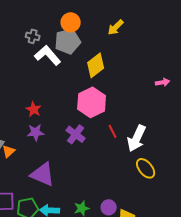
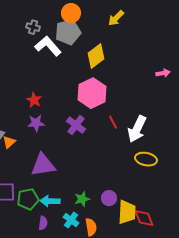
yellow ellipse: (146, 168) -> (146, 159), turned -40
purple triangle: (43, 174) -> (43, 165), turned -32

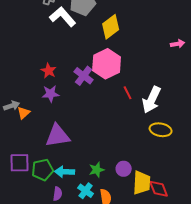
purple cross: (76, 125) -> (84, 76), moved

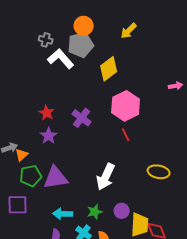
pink hexagon: (107, 64) -> (126, 106), moved
purple star: (51, 94) -> (49, 136), turned -30
white arrow: (152, 100) -> (106, 177), moved
green pentagon: (43, 170) -> (31, 176), moved

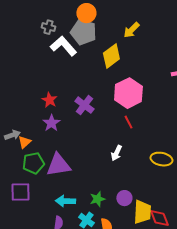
yellow arrow: (129, 31) -> (131, 30), moved
gray pentagon: (81, 45) -> (83, 32), turned 30
white arrow: (106, 177) -> (116, 153), moved, size x0.6

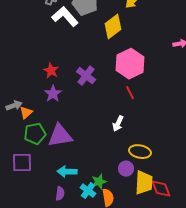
yellow ellipse: (161, 159) -> (140, 152), moved
green star: (97, 199) -> (99, 182), moved

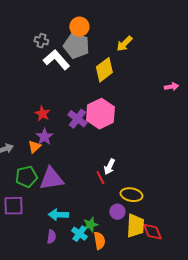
pink hexagon: (130, 64) -> (100, 114), moved
red line: (130, 93) -> (100, 178), moved
orange triangle: (26, 113) -> (34, 147), moved

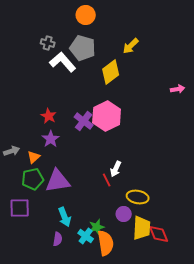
orange circle: (79, 27) -> (86, 15), moved
orange triangle: (34, 147) -> (34, 157), moved
cyan arrow: (58, 215) -> (65, 217), turned -114
orange semicircle: (99, 241) -> (106, 243), size x1.4

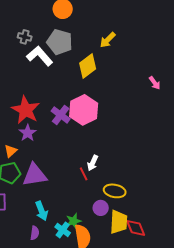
pink arrow: (178, 89) -> (155, 83), turned 64
red star: (49, 116) -> (26, 110), size x1.8

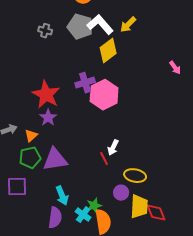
gray cross: (25, 37) -> (45, 31), moved
white L-shape: (40, 56) -> (100, 25), moved
purple cross: (61, 115) -> (85, 83), moved, turned 36
purple semicircle: (35, 233) -> (55, 218), size x1.5

